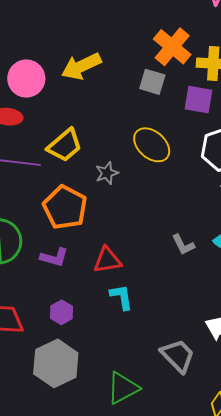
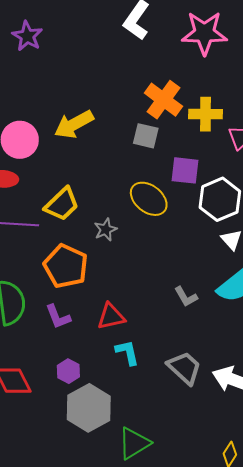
purple square: (198, 100) -> (185, 170), moved
purple L-shape: (54, 257) -> (58, 317), turned 56
gray trapezoid: (178, 356) -> (184, 368), moved
gray hexagon: (56, 363) -> (89, 408), moved

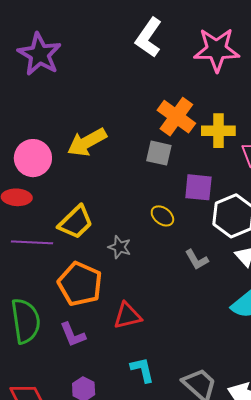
purple star: (27, 36) -> (40, 54), size x1.4
yellow ellipse: (149, 199) -> (162, 216), size x0.6
gray star: (106, 230) -> (120, 247), turned -30
gray L-shape: (186, 297) -> (197, 260), moved
red triangle: (111, 316) -> (127, 316), moved

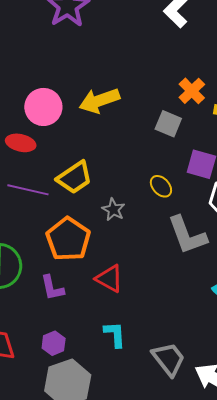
orange cross: (176, 117) -> (192, 91), size x0.7
gray L-shape: (197, 260) -> (187, 235), size x1.8
red triangle: (127, 316) -> (109, 279), turned 32

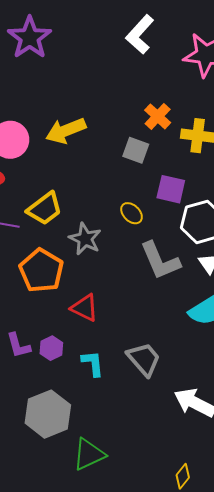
gray star: (113, 210) -> (85, 239), size x1.4
purple L-shape: (52, 288) -> (18, 345), moved
purple hexagon: (54, 343) -> (51, 348), moved
gray trapezoid: (169, 359) -> (144, 359), moved

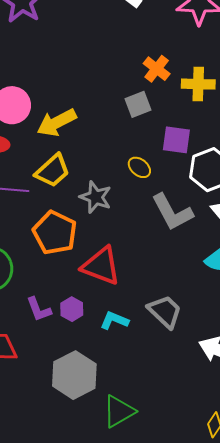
yellow arrow: (66, 131) -> (57, 123), moved
gray square: (136, 150) -> (138, 104), turned -36
red triangle: (85, 308) -> (101, 266), size x1.4
cyan L-shape: (93, 363) -> (114, 320), turned -56

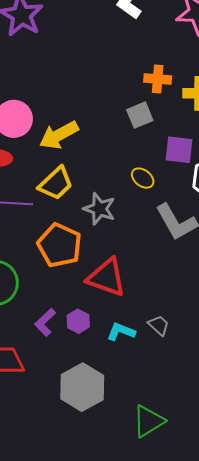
orange cross: (157, 69) -> (158, 79), turned -32
purple L-shape: (39, 309) -> (45, 322), turned 68
gray trapezoid: (165, 312) -> (159, 325), moved, size x0.6
green triangle: (119, 411) -> (148, 421), moved

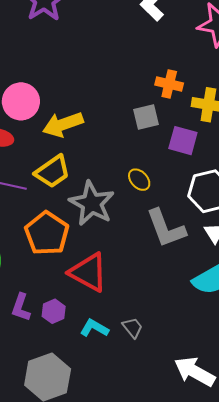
purple square: (179, 150) -> (183, 141), moved
gray star: (99, 209) -> (92, 203), size x1.4
purple L-shape: (45, 322) -> (21, 307), turned -36

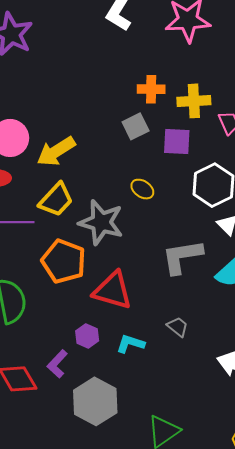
gray L-shape: (166, 228) -> (182, 257), moved, turned 114
purple L-shape: (21, 307) -> (57, 364), moved, turned 36
gray trapezoid: (132, 328) -> (178, 327), moved

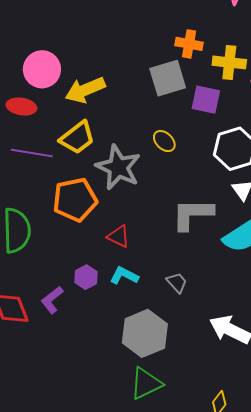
gray square: (136, 126) -> (168, 78), size x1.4
orange pentagon: (64, 261) -> (75, 200), turned 30
red triangle: (113, 290) -> (119, 236), size x0.6
cyan L-shape: (130, 344) -> (124, 276), moved
gray hexagon: (95, 401) -> (145, 333), moved

